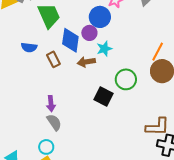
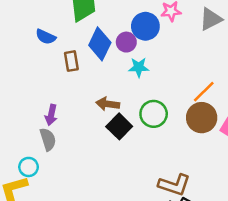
brown arrow: (86, 62) -> (108, 104), moved

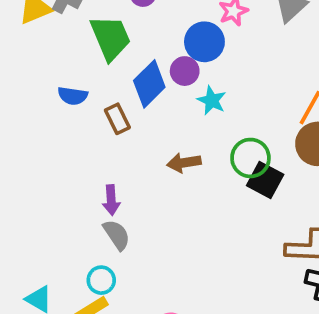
blue diamond: (100, 44) -> (149, 84), turned 36
cyan star: (139, 67) -> (212, 100), turned -30
black square: (119, 126) -> (265, 180), moved

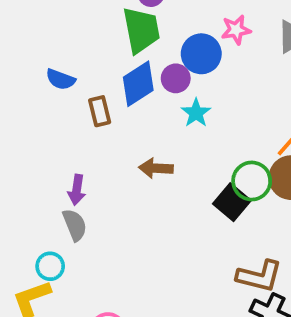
green trapezoid: (110, 38) -> (141, 30), moved
green circle: (250, 158) -> (252, 181), moved

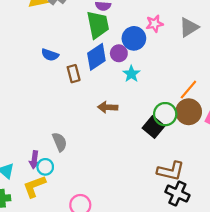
purple arrow: (77, 190) -> (34, 160), moved

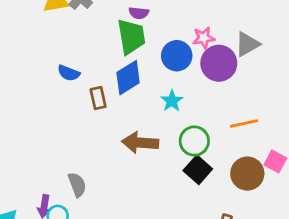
purple circle: (119, 53) -> (219, 63), moved, size x1.6
orange line: (188, 90) -> (244, 124), turned 35
brown arrow: (108, 107) -> (140, 143), size x1.4
brown circle: (189, 112) -> (247, 174), moved
green circle: (165, 114) -> (194, 141), moved

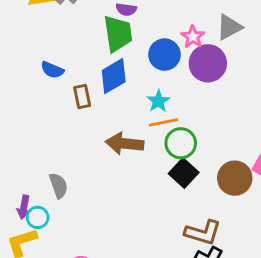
pink star: (204, 38) -> (193, 37), turned -30
gray triangle: (247, 44) -> (229, 27), moved
orange line: (244, 124) -> (164, 122), moved

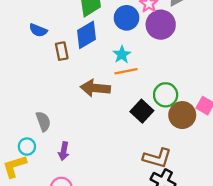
green circle: (181, 143) -> (166, 95), moved
purple arrow: (24, 207) -> (64, 151), moved

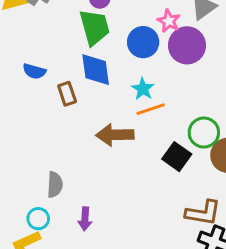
blue diamond: (86, 35) -> (96, 70), turned -60
gray semicircle: (43, 121) -> (55, 185), turned 30

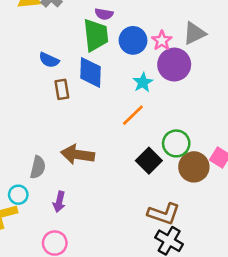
blue circle: (143, 42) -> (133, 40), moved
blue semicircle: (34, 71) -> (49, 60), moved
cyan star: (143, 89) -> (143, 82), moved
orange line: (151, 109) -> (133, 115), turned -35
brown arrow: (115, 135) -> (78, 155), moved

